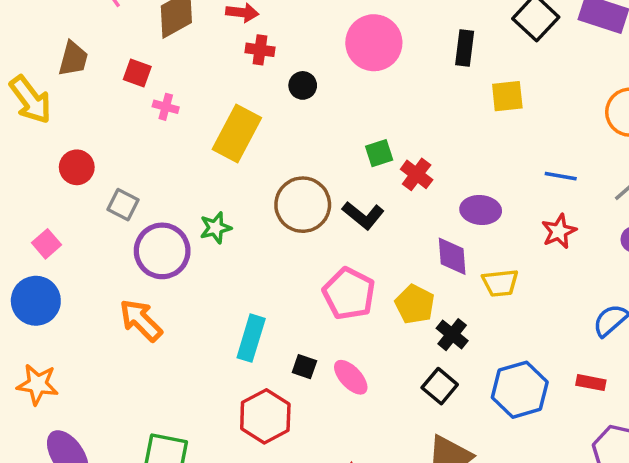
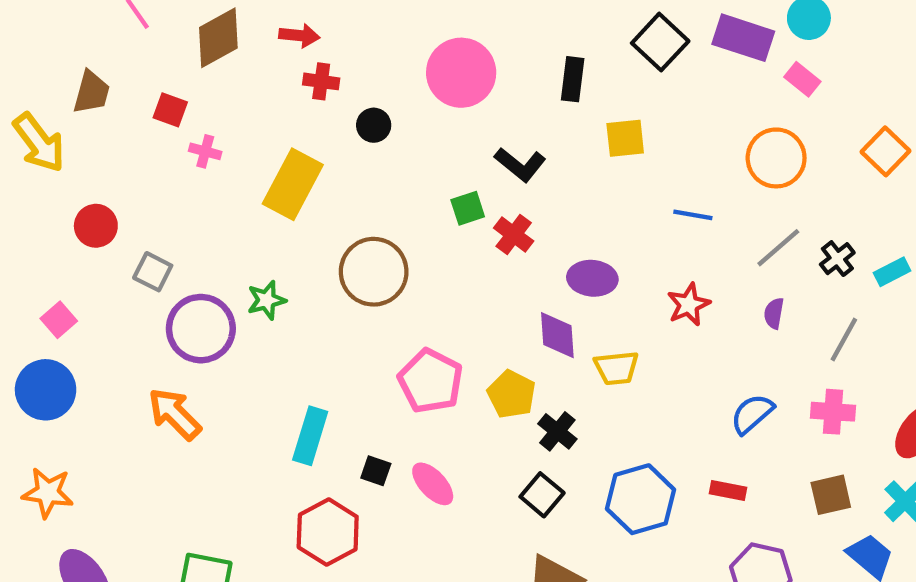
blue line: (561, 176) -> (693, 215), moved
black L-shape: (363, 215) -> (520, 165), moved

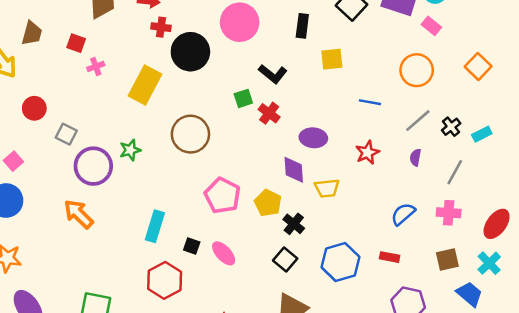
black circle: (374, 125) -> (190, 52), size x2.0
pink cross: (205, 151) -> (96, 66), turned -35

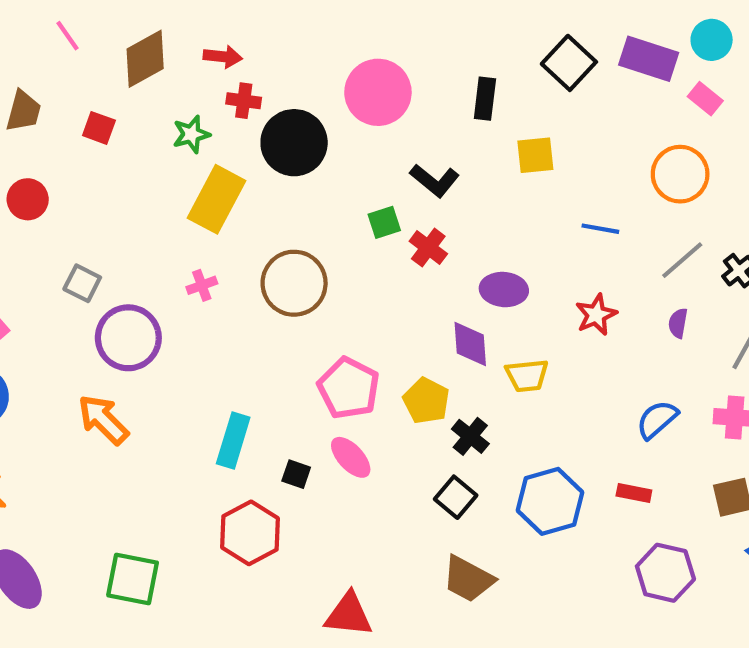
pink cross: (96, 66) -> (202, 285), moved
red circle: (34, 108) -> (28, 199), moved
green star: (130, 150) -> (191, 134), moved
pink ellipse: (224, 253) -> (351, 457), moved

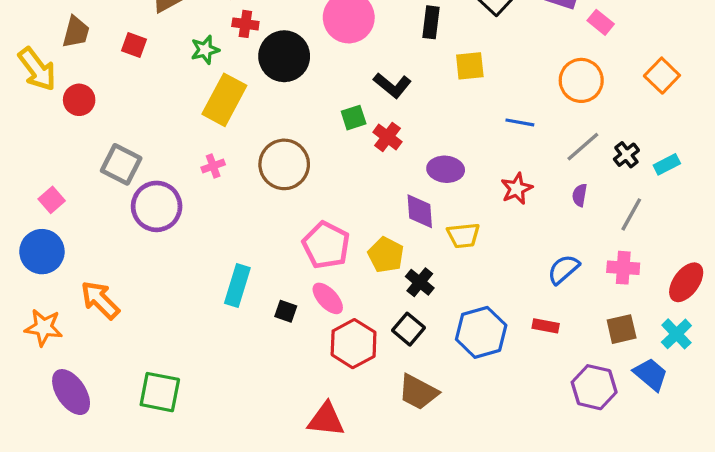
gray square: (82, 283) -> (121, 164), size x1.4
orange arrow: (103, 420) -> (100, 300), moved
red hexagon: (250, 533) -> (354, 344), moved
purple hexagon: (665, 573) -> (594, 387), moved

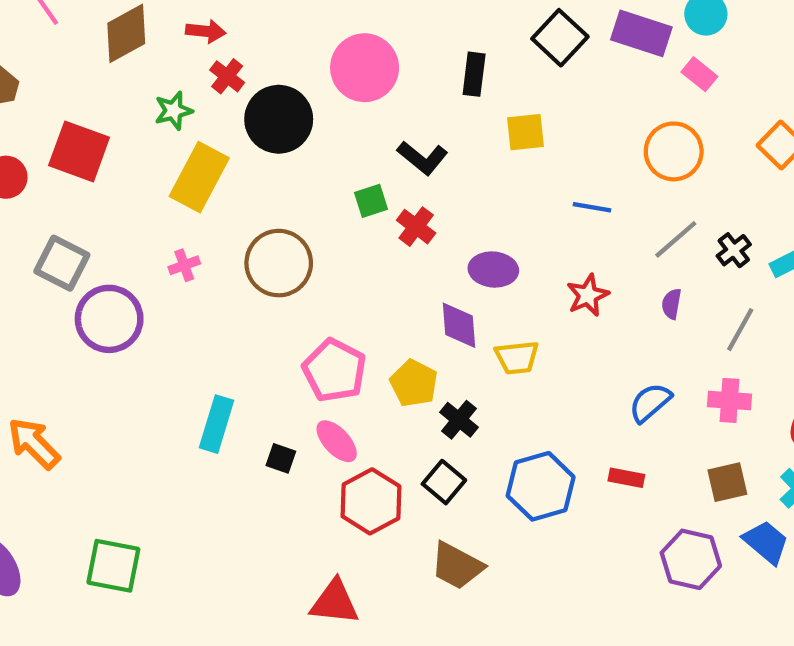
red cross: (245, 24) -> (227, 76), turned 30
red square: (134, 45) -> (79, 151), moved, size x1.8

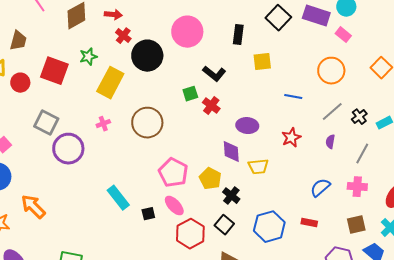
green star: (173, 111) -> (88, 57), moved
cyan rectangle: (216, 424) -> (118, 198), turned -55
black square: (281, 458) -> (148, 214), turned -32

